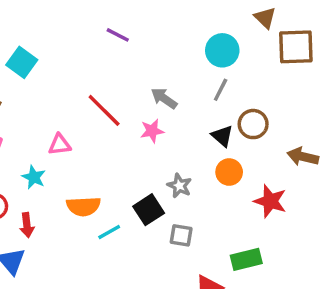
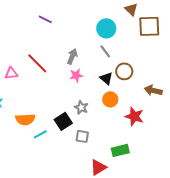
gray line: (221, 90) -> (105, 51), turned -64
gray arrow: (164, 98) -> (72, 56), turned 77
pink star: (152, 131) -> (76, 75), moved
pink triangle: (59, 145) -> (11, 73), moved

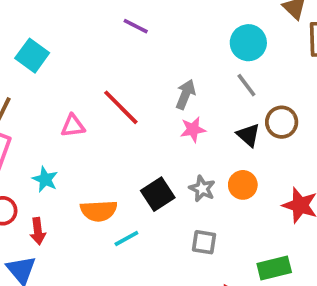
orange circle: (110, 99) -> (243, 185), moved
black square: (63, 121) -> (158, 194), moved

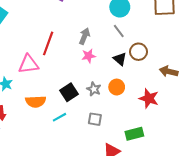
red line: (121, 107) -> (48, 43), turned 65
pink triangle: (73, 126) -> (28, 64), moved, size x1.5
cyan line: (126, 238) -> (60, 117), moved

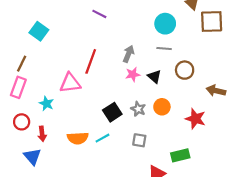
gray line: (119, 31) -> (164, 49), turned -48
black triangle: (120, 59) -> (154, 77), moved
orange semicircle: (36, 102) -> (78, 138), moved

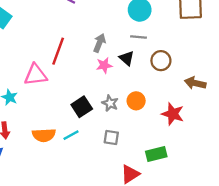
black triangle: (154, 77) -> (127, 58), moved

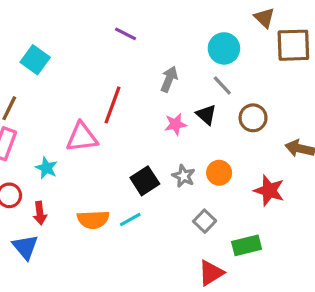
gray line: (138, 37) -> (222, 86), turned 42
gray arrow: (99, 43) -> (169, 79), moved
gray square: (111, 137) -> (205, 221), moved, turned 35

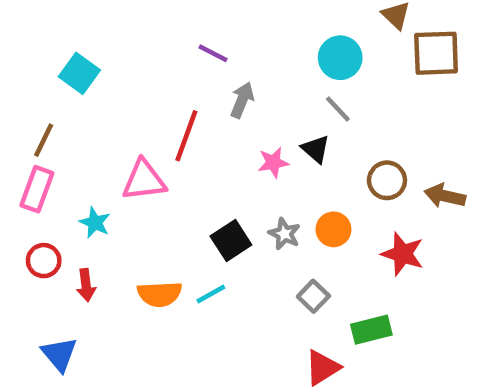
purple line: (125, 34) -> (213, 53), moved
gray arrow: (169, 79) -> (242, 100), moved
brown circle: (253, 118) -> (387, 180), moved
blue triangle: (25, 247) -> (59, 354), moved

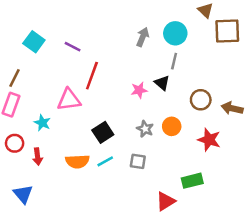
purple line: (213, 53) -> (73, 47), moved
gray arrow: (242, 100) -> (143, 37), moved
gray line: (338, 109) -> (174, 61), turned 56
black square: (231, 240) -> (103, 132), moved
gray square: (313, 296) -> (138, 161), moved, turned -35

